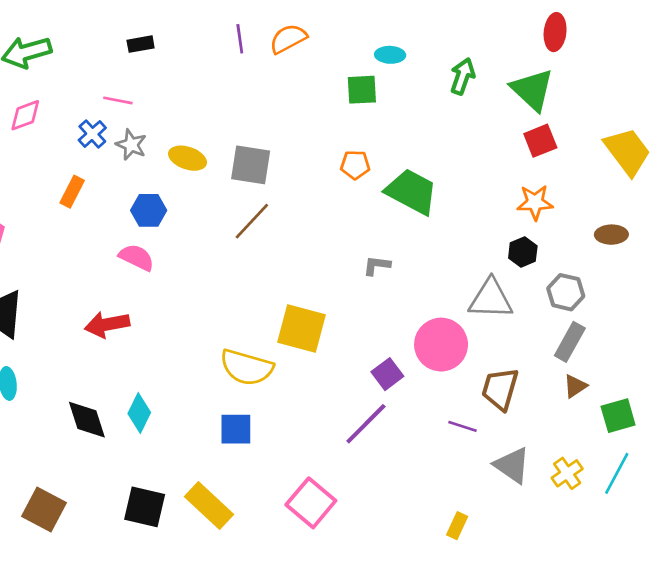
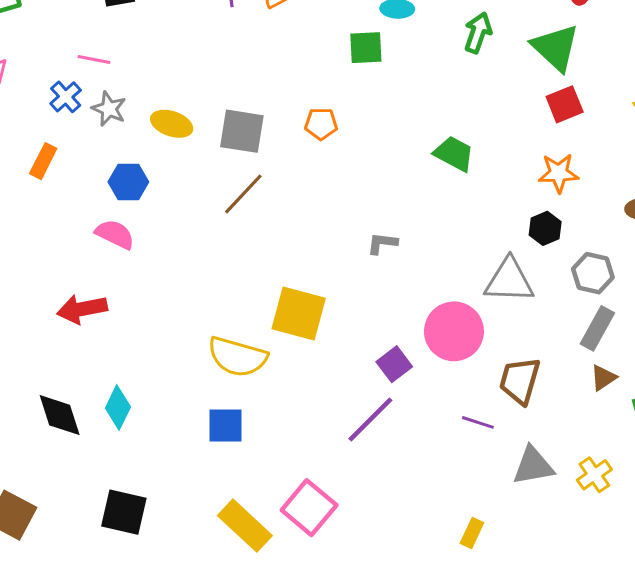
orange pentagon: (355, 165) -> (321, 124), moved
green trapezoid: (412, 192) -> (454, 154), moved, size x0.7
gray triangle: (512, 465) -> (533, 466), turned -45
yellow rectangle: (209, 506) -> (245, 526), moved

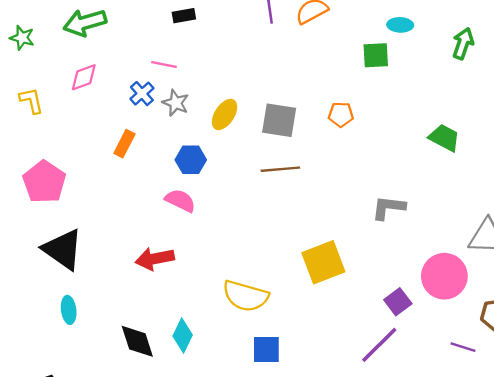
yellow ellipse: (172, 124) -> (225, 114), turned -76
brown line: (243, 194) -> (280, 169), turned 42
gray L-shape: (382, 243) -> (389, 208), size x1.4
yellow square: (299, 313) -> (323, 262), turned -36
yellow semicircle: (237, 357) -> (245, 296), moved

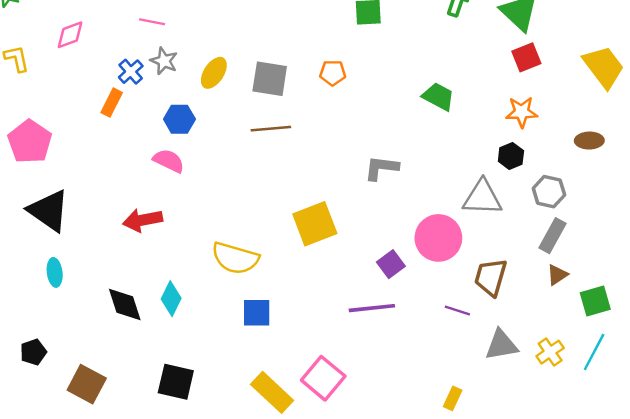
blue cross: (142, 94) -> (131, 72), moved
purple line: (379, 345) -> (372, 308), turned 39

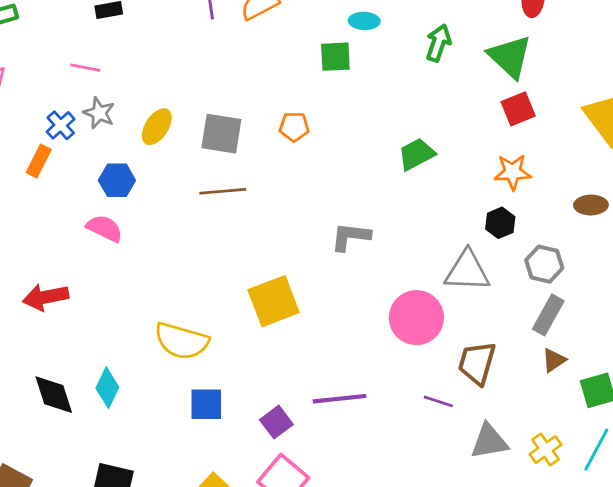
green trapezoid: (438, 97) -> (416, 154), turned -56
red arrow: (143, 220) -> (46, 297), moved
purple square: (391, 264) -> (276, 422), moved

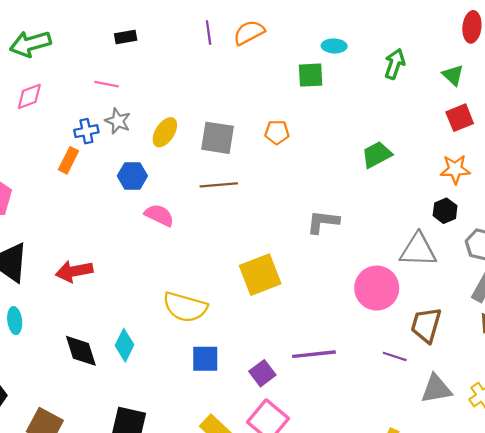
green triangle: (510, 57) -> (453, 75), size x0.6
blue cross: (61, 125) -> (86, 131), turned 30
pink semicircle: (105, 228) -> (159, 215), moved

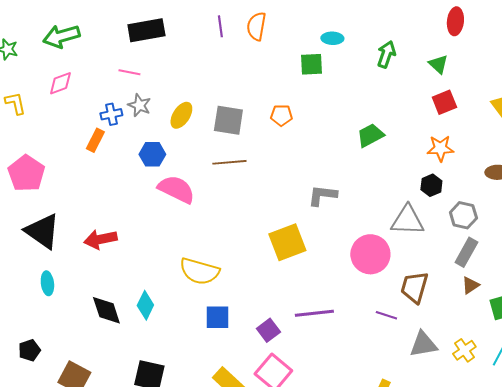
orange semicircle: (249, 32) -> (256, 26), turned -52
black rectangle: (126, 37) -> (146, 30), size x1.8
pink semicircle: (159, 215) -> (176, 189), size x1.4
yellow square: (260, 275) -> (287, 242), moved

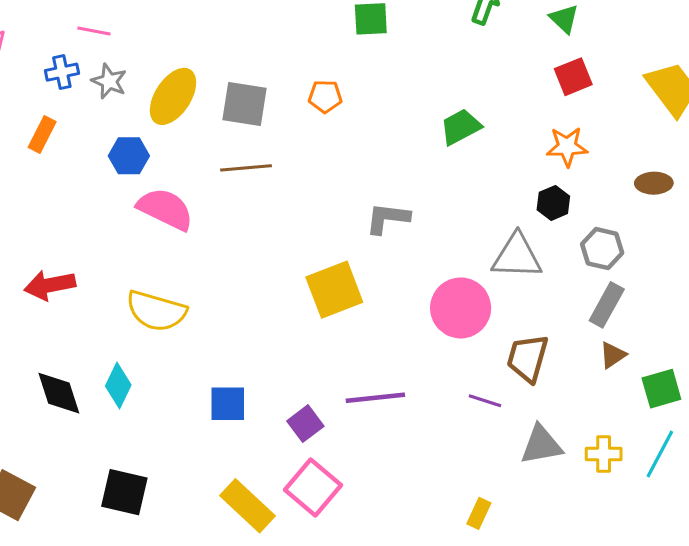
blue cross: (111, 114) -> (62, 72), moved
yellow ellipse: (181, 115) -> (173, 96), size x1.4
yellow semicircle: (199, 271) -> (156, 311), moved
yellow cross: (464, 350) -> (604, 454), turned 35

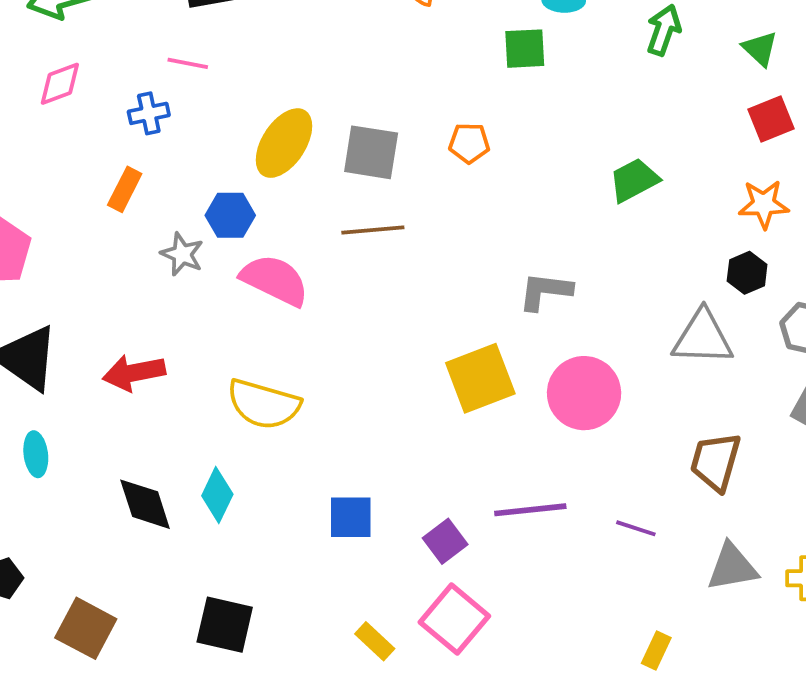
gray star: (109, 81) -> (182, 254), moved
pink circle: (461, 308) -> (584, 393), moved
purple line: (485, 401) -> (636, 528), moved
yellow rectangle: (248, 506) -> (375, 641), size x0.6

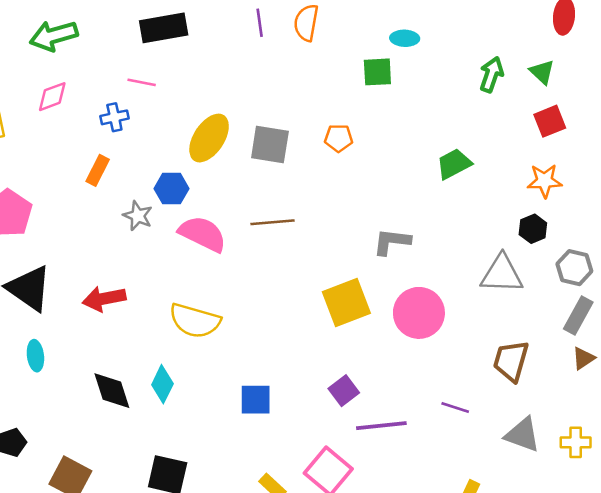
green arrow: (664, 30) -> (491, 75), moved
brown line: (373, 230) -> (273, 222), moved
purple line: (530, 510) -> (381, 426), moved
purple square: (445, 541) -> (344, 391), moved
gray triangle: (732, 567) -> (523, 435), turned 30

